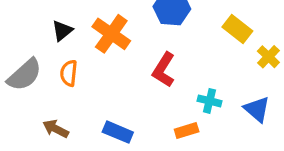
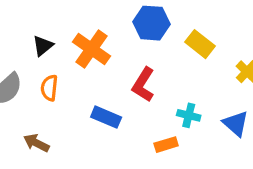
yellow rectangle: (237, 29) -> (200, 44), moved
blue rectangle: (118, 132) -> (106, 117), moved

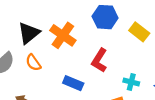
black triangle: (43, 46) -> (29, 33), size x1.5
orange semicircle: (49, 88) -> (33, 63), turned -42

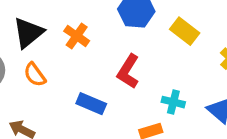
orange cross: (63, 35) -> (77, 36), size x0.7

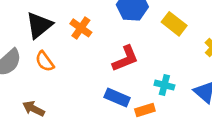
red L-shape: (128, 71) -> (125, 59), turned -144
blue rectangle: (91, 104) -> (117, 98), moved

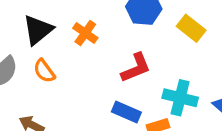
cyan cross: (164, 85) -> (180, 98), size x1.5

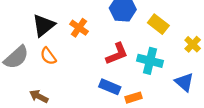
cyan cross: (180, 98) -> (150, 61), moved

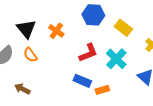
black triangle: (43, 25) -> (26, 29), turned -30
cyan cross: (150, 61) -> (116, 59), turned 30

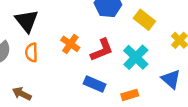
orange cross: (56, 31) -> (70, 44), moved
orange semicircle: (30, 55) -> (31, 52), turned 35
orange rectangle: (102, 90) -> (130, 95), moved

